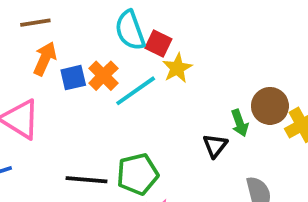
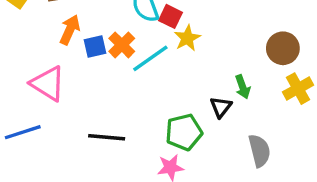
brown circle: (270, 106) -> (283, 48), moved
green pentagon: (138, 174) -> (184, 132), moved

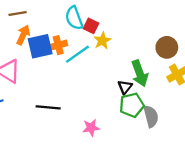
orange cross: (122, 45) -> (58, 45), turned 30
blue square: (95, 47) -> (40, 46), size x1.6
green arrow: (243, 87) -> (140, 73), size x1.6
green pentagon: (184, 132) -> (132, 105), moved

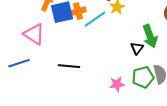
green pentagon: (132, 105) -> (143, 77), moved
pink star: (91, 128) -> (117, 84), moved

